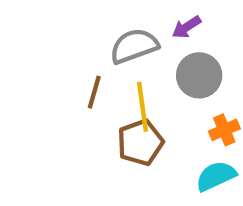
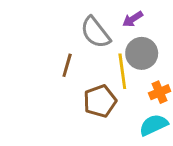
gray semicircle: (134, 46) -> (95, 32), turned -108
yellow line: (142, 107) -> (122, 71), moved

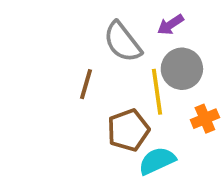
cyan semicircle: (154, 125) -> (157, 161), moved

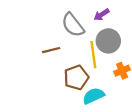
brown line: (86, 84) -> (51, 50), turned 60

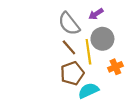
brown line: (51, 50) -> (69, 47), moved, turned 63

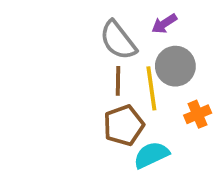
brown line: (69, 47) -> (118, 81), turned 42

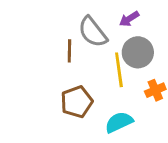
brown line: (118, 81) -> (69, 51), moved
brown pentagon: (124, 125) -> (77, 102), moved

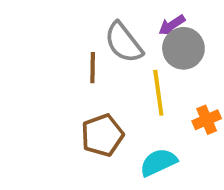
gray circle: (138, 52) -> (183, 48), moved

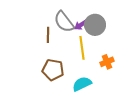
purple arrow: (172, 25) -> (81, 25), moved
brown pentagon: (102, 135) -> (53, 70), turned 30

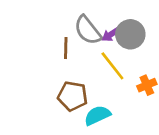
yellow line: (82, 48) -> (112, 66), turned -30
cyan semicircle: (82, 84) -> (97, 115), moved

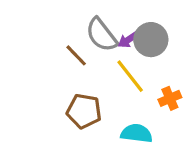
brown line: (66, 48) -> (76, 55), turned -45
cyan semicircle: (97, 115) -> (137, 133), moved, turned 32

